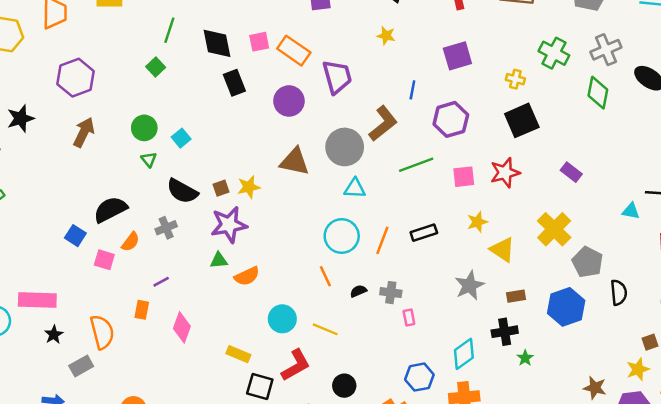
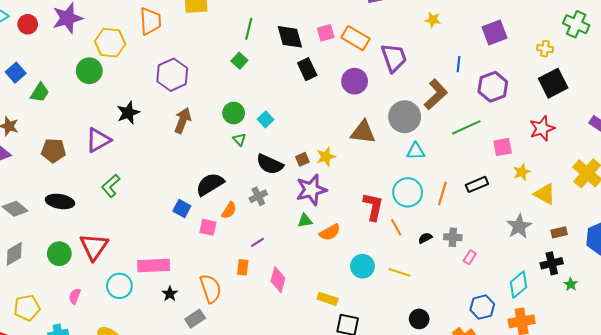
pink square: (464, 177) -> (503, 147), moved
pink rectangle: (409, 318) -> (470, 257), turned 48
red L-shape: (296, 365) -> (373, 207), moved, turned -44

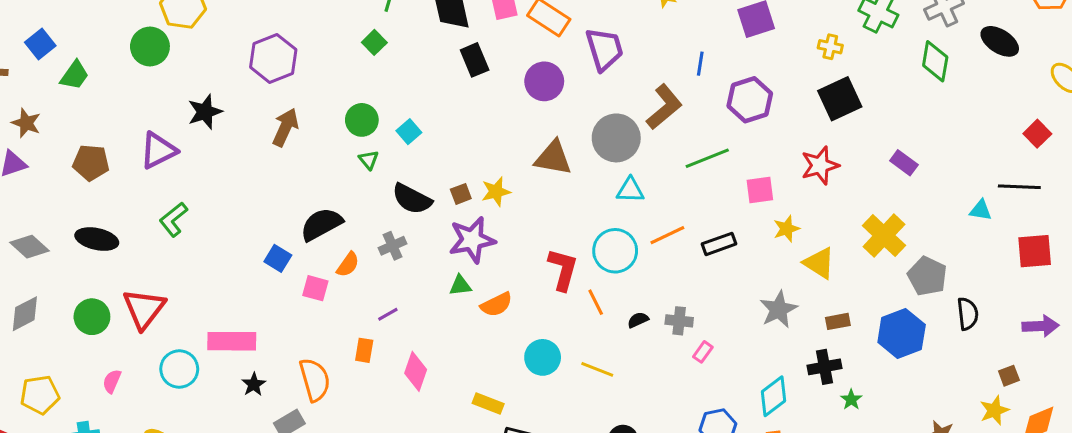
orange line: (442, 193) -> (667, 235), moved, turned 45

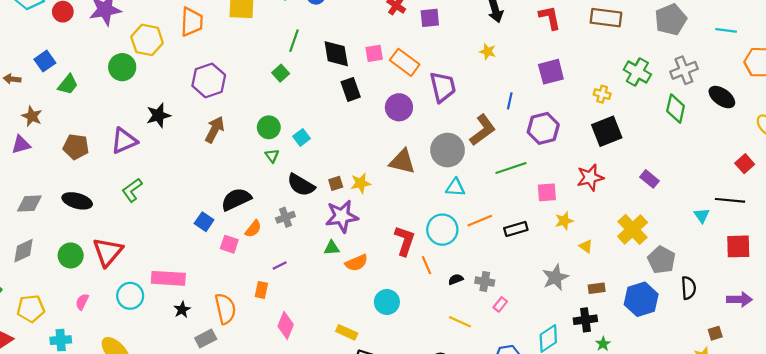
cyan triangle: (981, 210) -> (702, 215), turned 42
gray diamond: (29, 247) -> (29, 204), turned -48
yellow triangle: (819, 263) -> (586, 246), size x0.6
yellow line: (597, 369) -> (460, 322), moved
pink diamond: (416, 371) -> (286, 325), moved

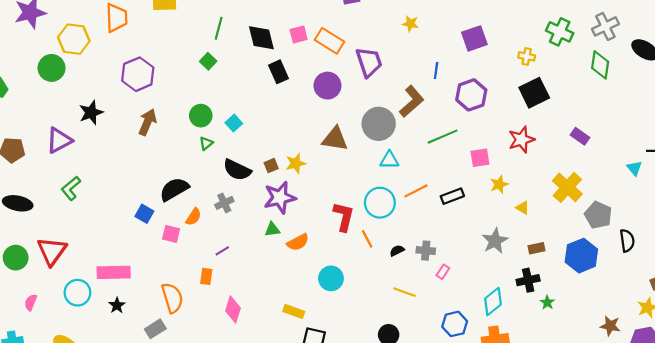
green triangle: (272, 156) -> (206, 143), turned 32
black star: (182, 310) -> (117, 305), moved

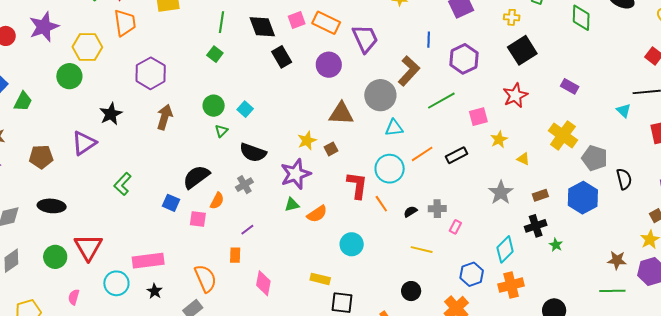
brown square: (271, 166) -> (331, 149), moved
green L-shape: (71, 188) -> (123, 184), moved

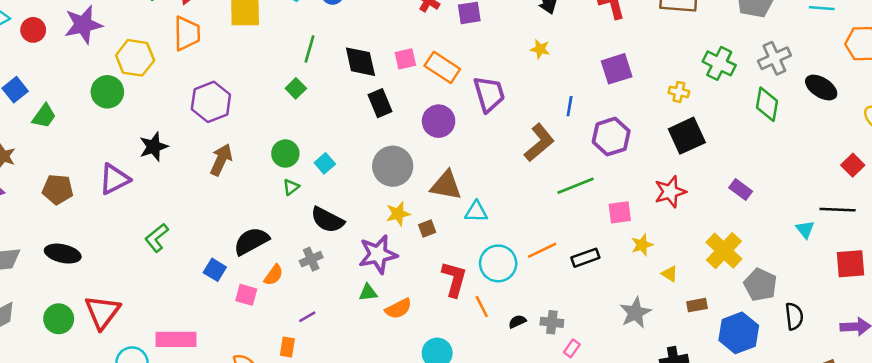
gray circle: (380, 95) -> (393, 166), moved
cyan triangle: (394, 128) -> (476, 212), moved
brown rectangle: (540, 195) -> (697, 305), moved

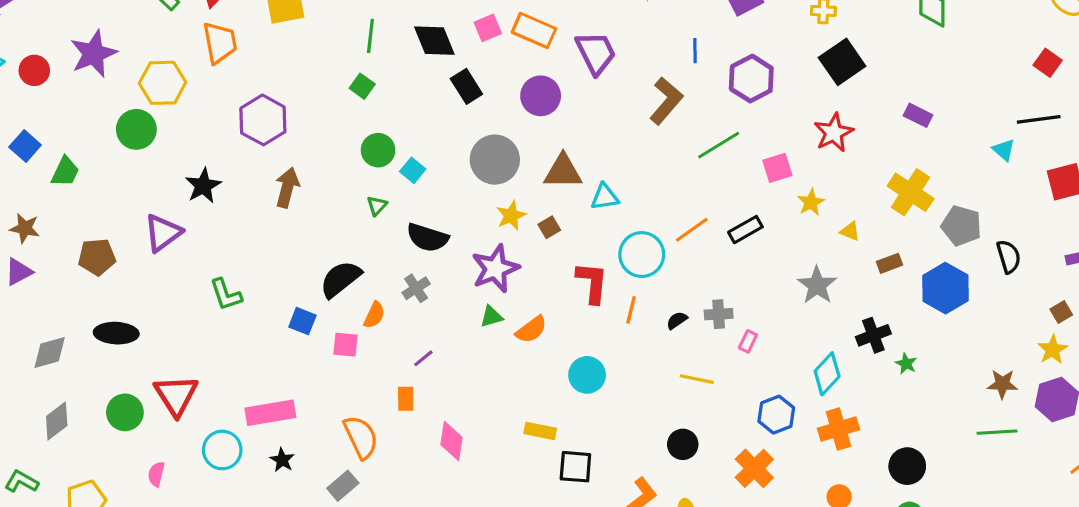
green circle: (285, 154) -> (378, 150), moved
green L-shape: (157, 238) -> (226, 295), turned -60
orange line: (482, 307) -> (631, 310), turned 50

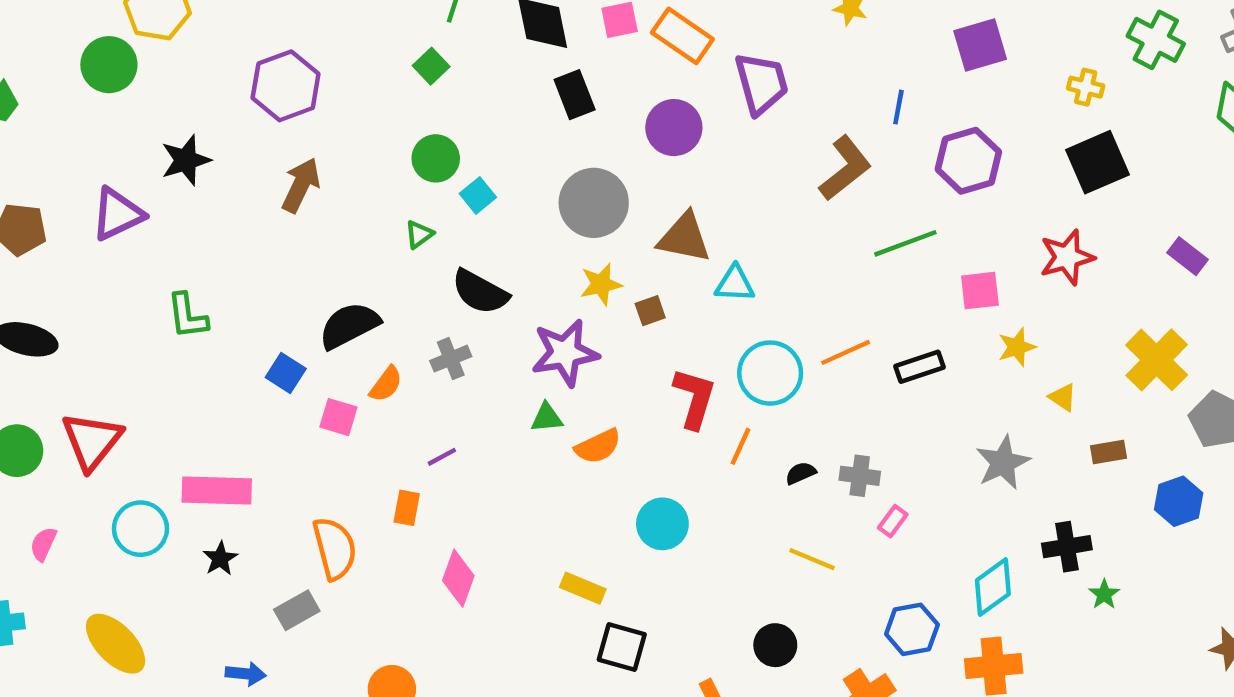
blue hexagon: (945, 288) -> (1179, 501), size x0.7

